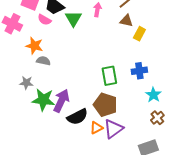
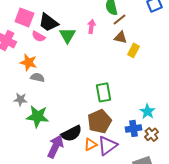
blue cross: (139, 71) -> (133, 128), moved
purple arrow: (61, 101) -> (55, 146), moved
brown pentagon: (105, 105) -> (99, 121), turned 30

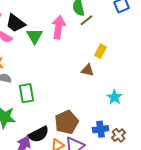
pink arrow: (91, 26) -> (59, 27), size x1.6
brown triangle: (120, 37) -> (88, 70), moved
green rectangle: (103, 92) -> (27, 93), moved
cyan star: (147, 111) -> (115, 97), moved

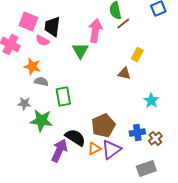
black trapezoid: (16, 23) -> (52, 27), turned 60
green triangle: (35, 36) -> (80, 51), moved
black semicircle: (39, 134) -> (75, 138), turned -120

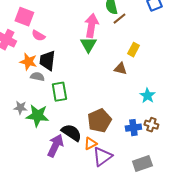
black trapezoid: (52, 27) -> (47, 61), moved
green triangle: (80, 51) -> (88, 45), moved
gray star: (24, 104) -> (20, 108), moved
brown cross: (155, 139) -> (151, 125), moved, turned -32
purple triangle: (111, 150) -> (102, 157), moved

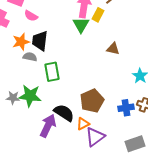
yellow rectangle: (133, 50) -> (98, 15), moved
orange star: (28, 62) -> (21, 42), turned -30
gray star: (20, 108) -> (13, 98), moved

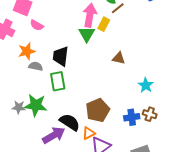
black trapezoid: (40, 41) -> (61, 56), moved
purple arrow: (48, 126) -> (54, 135), turned 35

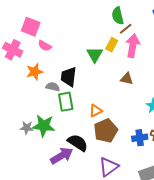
pink arrow: (90, 15) -> (133, 46), moved
gray semicircle: (36, 66) -> (53, 87), moved
orange triangle: (89, 133) -> (96, 111), moved

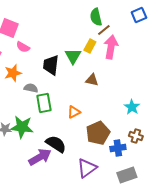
black trapezoid: (69, 77) -> (51, 65), moved
brown triangle: (127, 79) -> (92, 80), moved
brown pentagon: (106, 131) -> (98, 133), moved
blue cross: (140, 138) -> (118, 148), moved

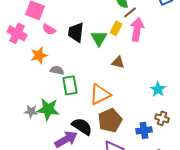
black trapezoid: (51, 65) -> (76, 32), moved
orange triangle: (74, 112) -> (100, 94), size x1.6
brown pentagon: (98, 133) -> (110, 120), moved

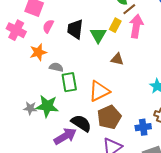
pink semicircle: (49, 29) -> (48, 26), turned 88

